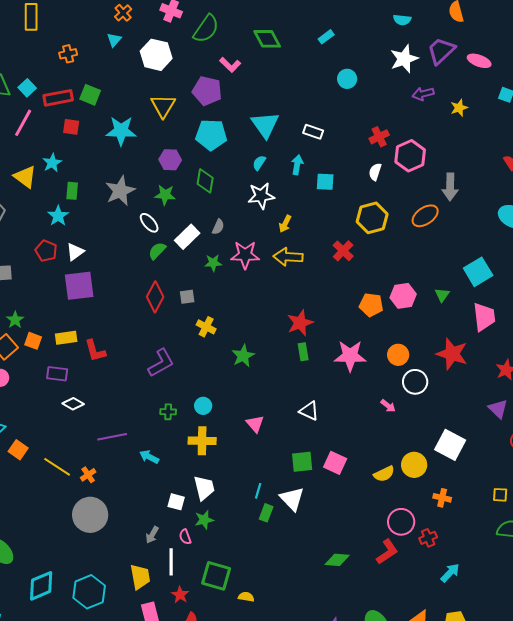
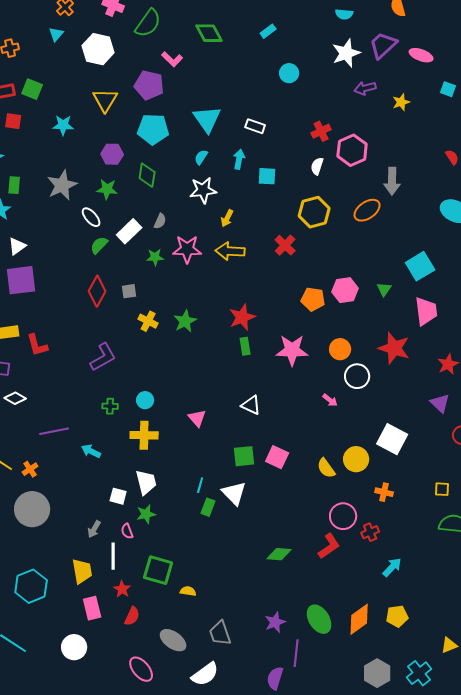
cyan star: (121, 131) -> (63, 125), size x0.7
green star: (243, 356) -> (185, 321), moved
yellow semicircle: (384, 474) -> (326, 468), turned 80

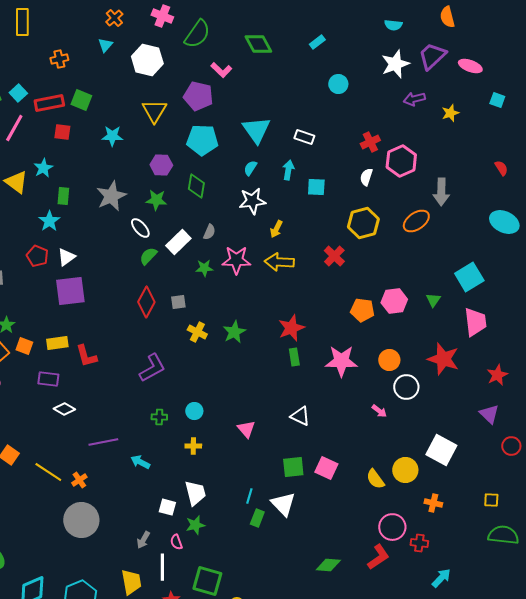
yellow cross: (144, 435) -> (193, 446), size x0.6
red cross: (370, 532) -> (419, 543), turned 30

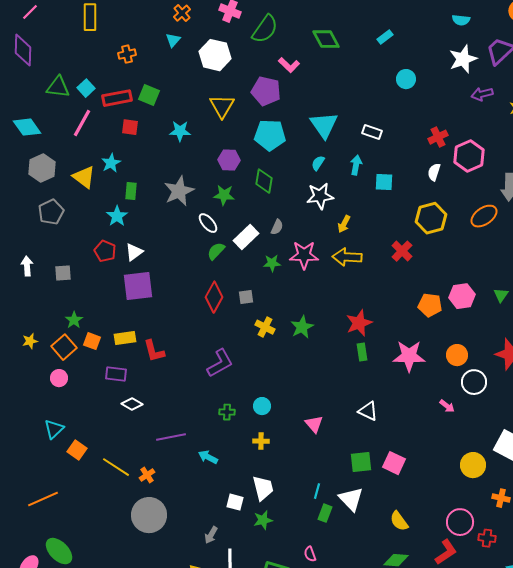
yellow semicircle: (375, 479) -> (399, 521), moved
pink semicircle: (176, 542) -> (310, 554), moved

